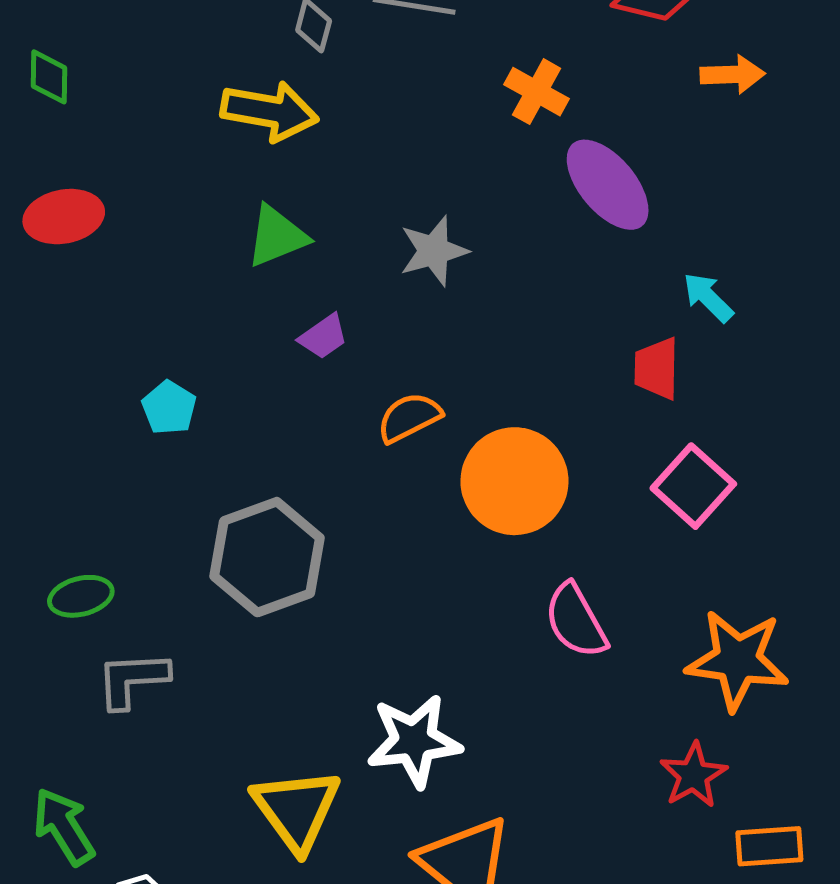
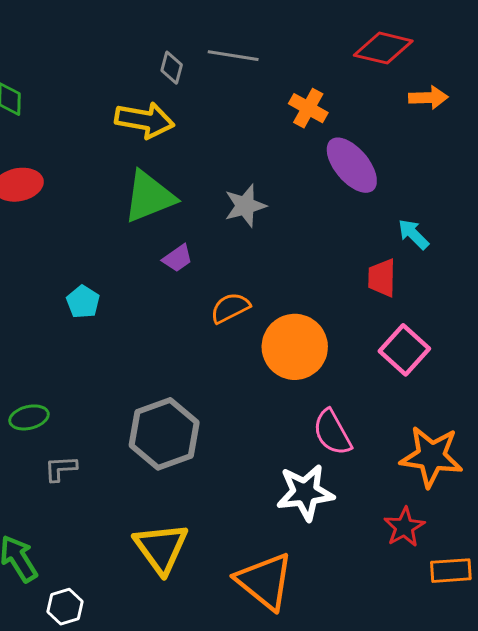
green triangle: (277, 236) -> (149, 197), size x1.4
gray hexagon: (267, 557) -> (164, 434), moved
gray L-shape: (132, 680) -> (61, 468), size x0.7
white star: (414, 741) -> (305, 492), moved

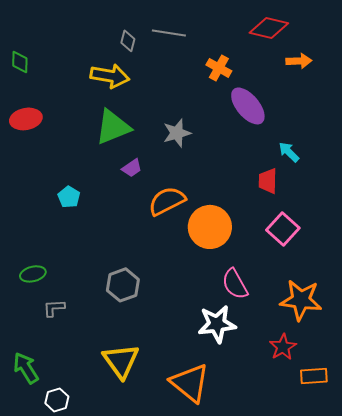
orange semicircle: (230, 308) -> (167, 201), size x1.4
gray hexagon: (164, 434) -> (123, 285), size x0.7

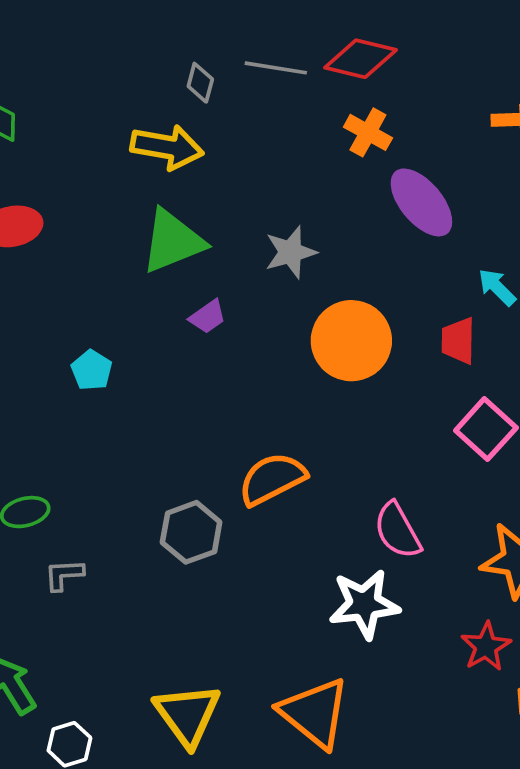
red diamond: (269, 28) -> (361, 59), moved
orange semicircle: (167, 201) -> (272, 479), moved
orange circle: (210, 227) -> (351, 341), moved
yellow triangle: (121, 361) -> (187, 715), moved

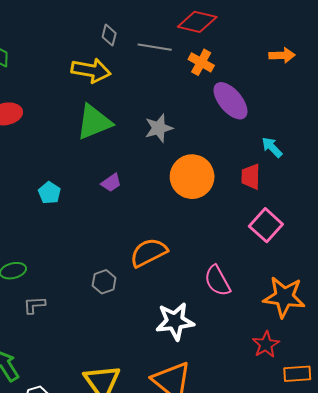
gray line: (276, 68) -> (155, 47), moved
purple trapezoid: (208, 317) -> (111, 183), moved
gray hexagon: (191, 532) -> (104, 282), size x0.7
white star: (364, 604) -> (175, 321), moved

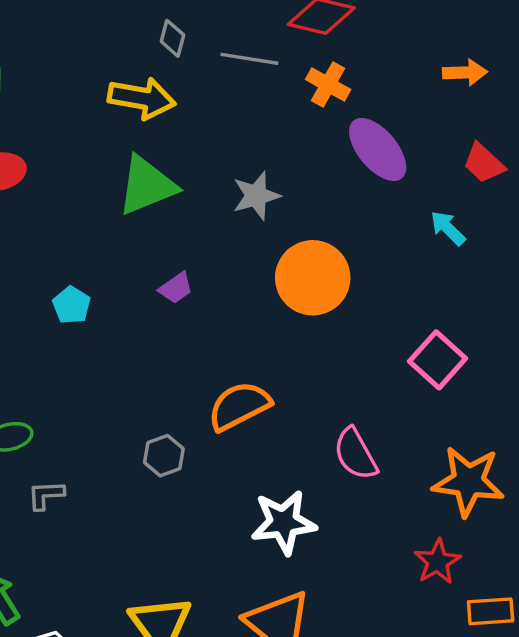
red trapezoid: (251, 177) -> (484, 163), moved, turned -48

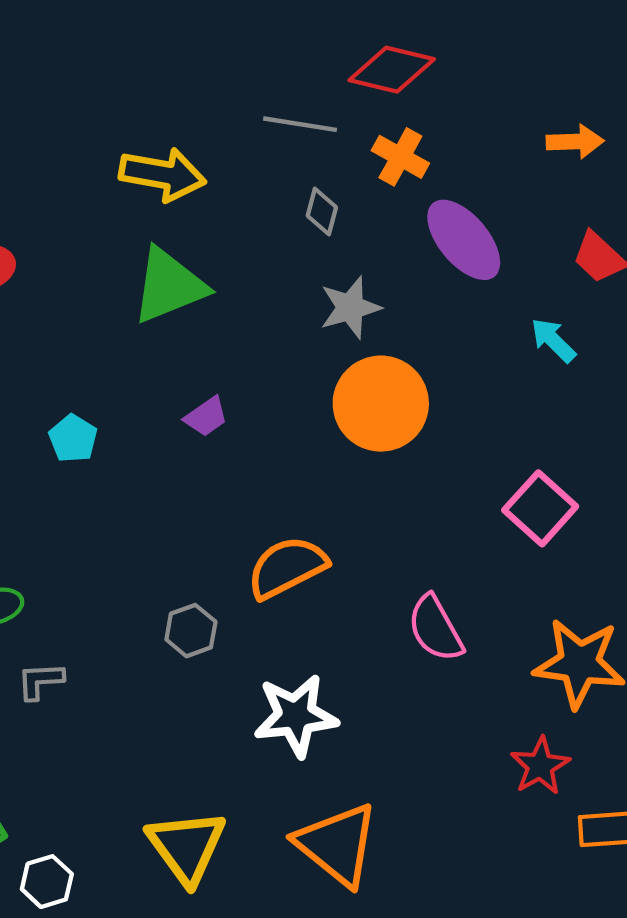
gray diamond: (172, 38) -> (322, 211), moved
gray star: (256, 196) -> (350, 308), moved
white star: (284, 522) -> (296, 716), moved

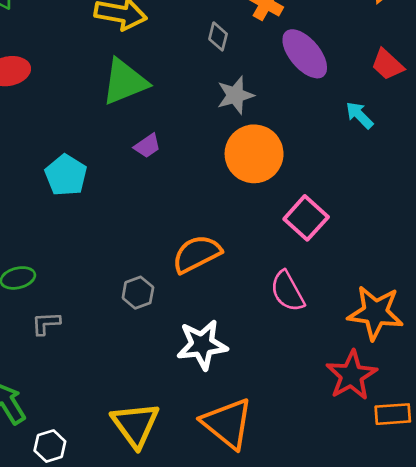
purple trapezoid: (206, 417) -> (147, 146), moved
cyan pentagon: (73, 438) -> (66, 175), size x1.4
pink square: (540, 508) -> (306, 218), moved
red star: (540, 766) -> (351, 375), size x1.4

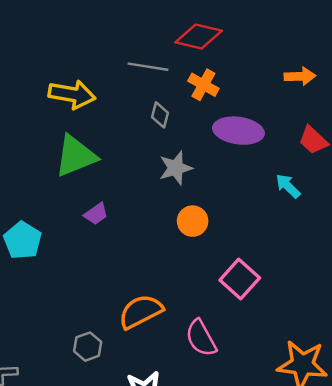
purple ellipse: (305, 54) -> (238, 131), turned -42
orange circle: (254, 154) -> (193, 221), size x0.6
pink semicircle: (287, 291) -> (201, 338), moved

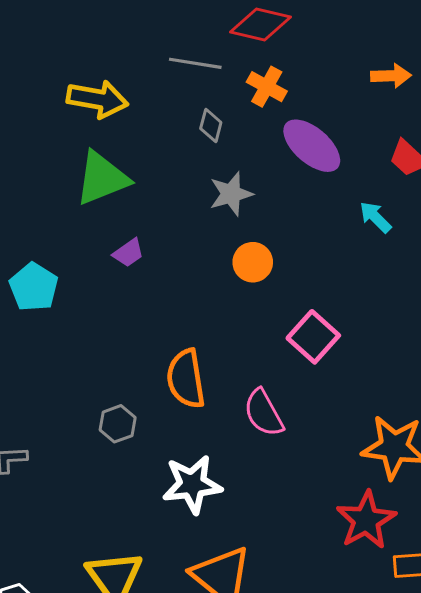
purple ellipse: (238, 131) -> (312, 146), turned 33
orange semicircle: (141, 312) -> (186, 379), turned -72

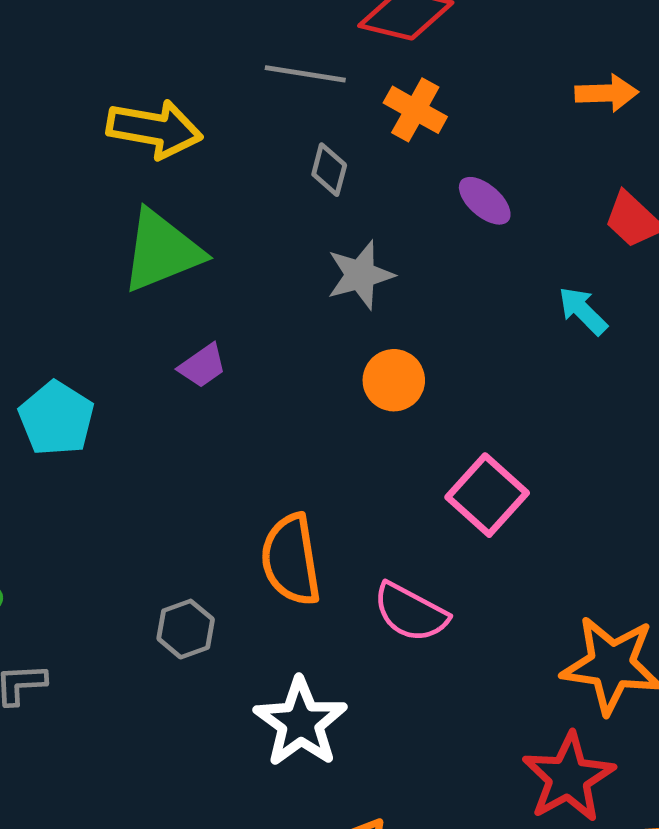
purple ellipse: (312, 146) -> (485, 201), size x0.6
pink semicircle: (264, 413) -> (411, 612), turned -33
white star: (192, 484) -> (300, 722), turned -30

